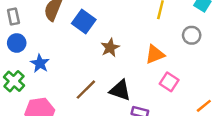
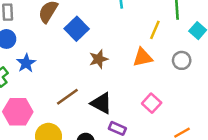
orange triangle: (155, 54) -> (143, 57), moved

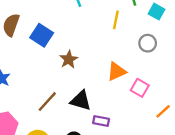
orange triangle: (143, 57) -> (116, 71), moved
pink square: (152, 103) -> (140, 88), moved

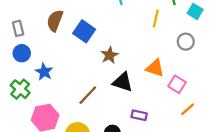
orange triangle: (116, 71) -> (155, 68), turned 42
black triangle: (81, 101) -> (123, 82), moved
orange line: (163, 111) -> (188, 109), moved

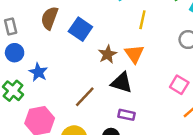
yellow line: (156, 18) -> (142, 20), moved
orange triangle: (155, 68) -> (134, 54), moved, turned 36
purple rectangle: (139, 115) -> (126, 115), moved

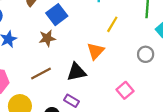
brown star: (107, 54) -> (47, 38), moved
black triangle: (122, 83) -> (76, 72), turned -48

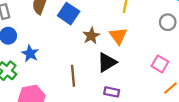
brown star: (47, 38) -> (91, 36), moved
brown line: (41, 73) -> (73, 76), turned -48

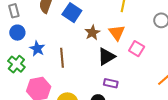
pink square: (160, 64) -> (137, 49), moved
brown line: (73, 76) -> (62, 58), moved

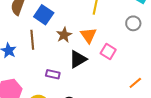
brown line: (62, 58) -> (32, 40), moved
purple rectangle: (111, 83) -> (53, 74), moved

